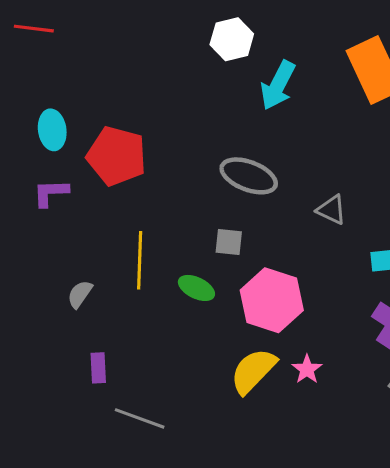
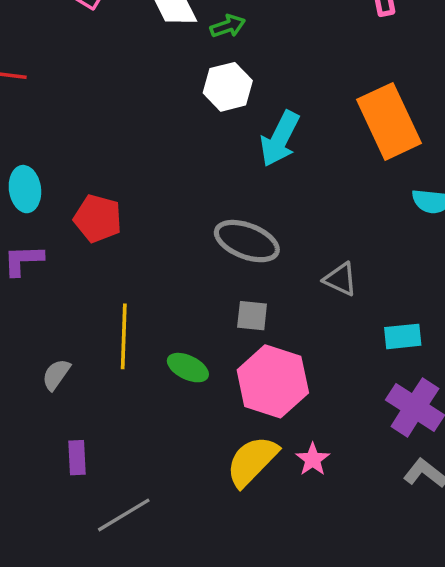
red pentagon: (117, 156) -> (98, 219), size x0.7
gray square: (229, 242) -> (252, 316), moved
gray line: (140, 418) -> (124, 515), turned -51

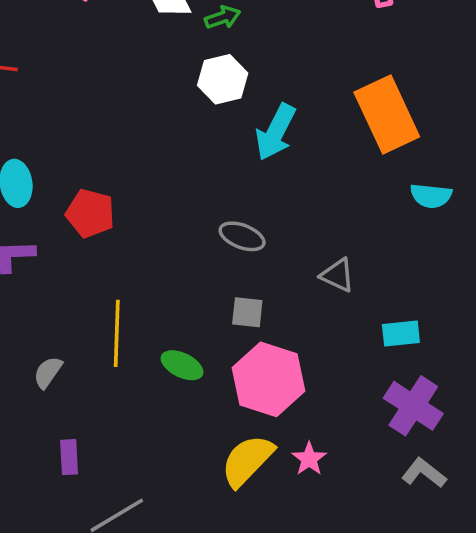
gray ellipse: (247, 241) -> (242, 236), size x0.7

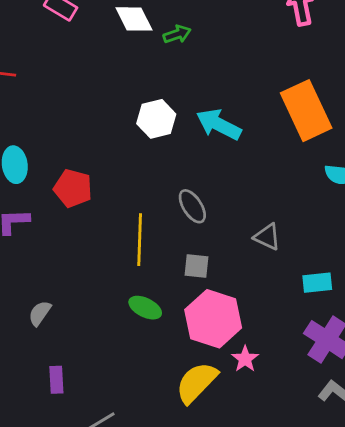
white hexagon: (223, 79) -> (156, 119), moved
cyan arrow: (276, 132) -> (219, 124), turned 90
gray ellipse: (242, 236) -> (192, 206), turned 36
yellow line: (117, 333) -> (140, 240), moved
pink star: (309, 459) -> (245, 359), moved

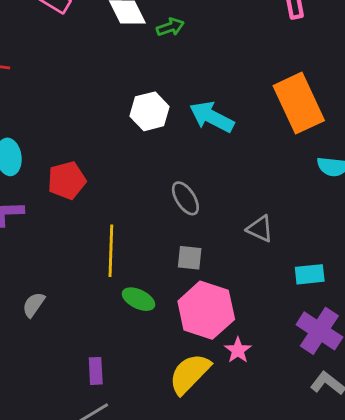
red pentagon: (73, 188) -> (67, 180), turned -30
yellow line: (140, 240) -> (111, 251), moved
purple rectangle: (56, 380) -> (96, 371), moved

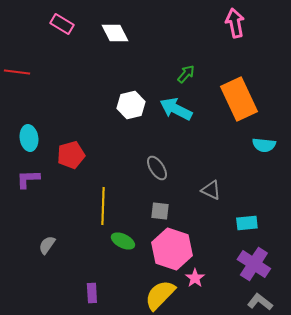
green arrow: (170, 27) -> (186, 74), moved, turned -30

